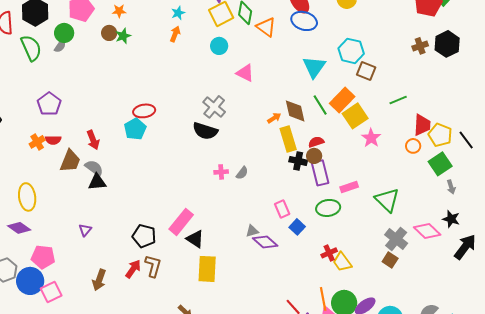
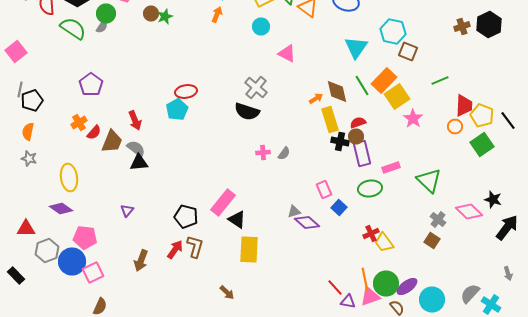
green semicircle: (31, 48) -> (73, 28), turned -32
red semicircle: (53, 140) -> (94, 132), moved, turned -49
gray arrow: (451, 187) -> (508, 274), moved
gray cross: (396, 239) -> (438, 220), size x0.7

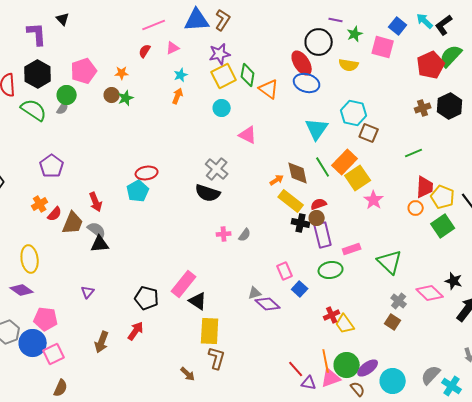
green line: (440, 80) -> (414, 153), moved
yellow rectangle: (330, 120) -> (291, 201), turned -35
brown L-shape: (195, 246) -> (217, 358), moved

